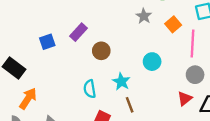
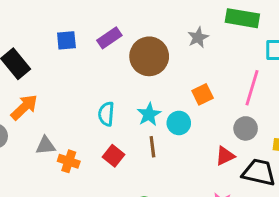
orange square: (173, 24) -> (203, 94), moved
brown circle: (101, 51) -> (149, 56), moved, size x1.6
cyan circle: (152, 62) -> (179, 123), moved

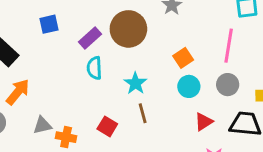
purple rectangle: (109, 38) -> (90, 38), moved
cyan semicircle: (106, 114) -> (94, 68), moved
cyan circle: (179, 123) -> (189, 86), moved
red triangle: (225, 156) -> (204, 122), moved

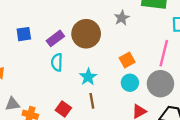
blue square: (49, 24) -> (24, 34), moved
gray circle: (228, 85) -> (160, 84), size x1.5

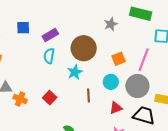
brown circle: (86, 34) -> (84, 48), moved
orange square: (127, 60) -> (118, 59), moved
brown line: (92, 101) -> (88, 96), moved

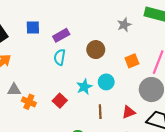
brown circle: (84, 48) -> (96, 50), size x0.7
cyan star: (75, 72) -> (84, 87), moved
cyan circle: (111, 82) -> (106, 82), moved
brown line: (88, 96) -> (100, 112), moved

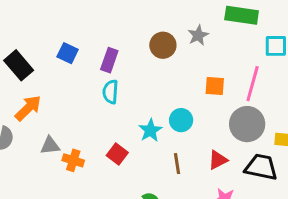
blue square: (33, 27) -> (68, 53), turned 32
purple rectangle: (61, 35) -> (109, 60), turned -35
brown circle: (96, 50) -> (163, 45), moved
orange square: (132, 61) -> (215, 86), turned 32

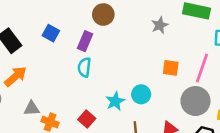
brown circle: (163, 45) -> (103, 15), moved

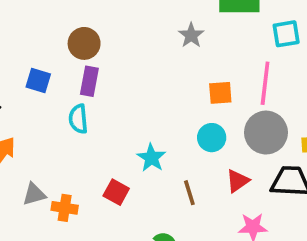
brown circle: (103, 15) -> (84, 43), moved
cyan semicircle: (84, 67) -> (78, 119), moved
cyan circle: (141, 94) -> (212, 138), moved

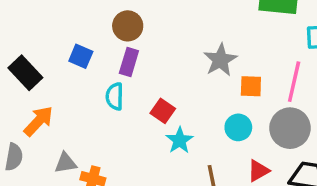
gray star: (191, 35) -> (220, 60), moved, size x1.4
red square: (116, 192) -> (163, 111), moved

